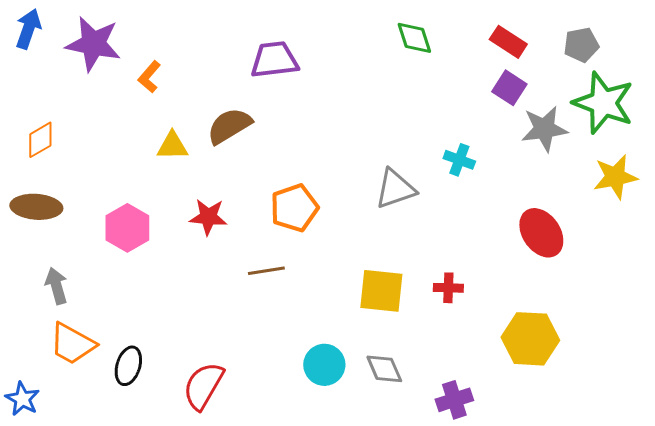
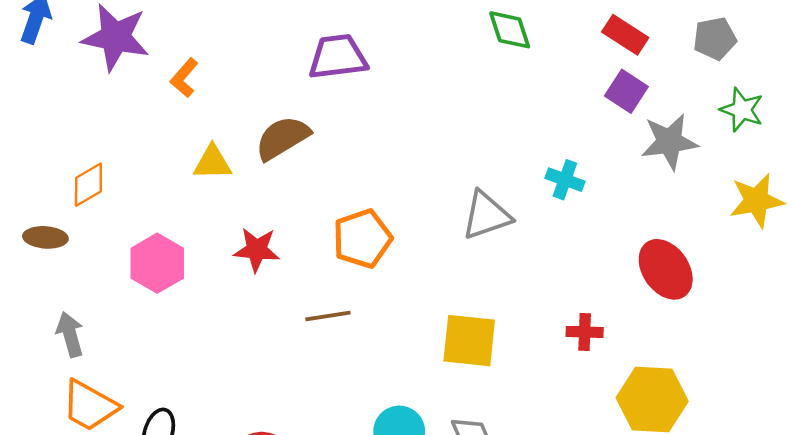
green star: (603, 103) -> (742, 110), size x0.6
orange diamond: (40, 140) -> (88, 185), moved
brown ellipse: (36, 207) -> (45, 237), size x0.7
red cross: (448, 288) -> (585, 332), moved

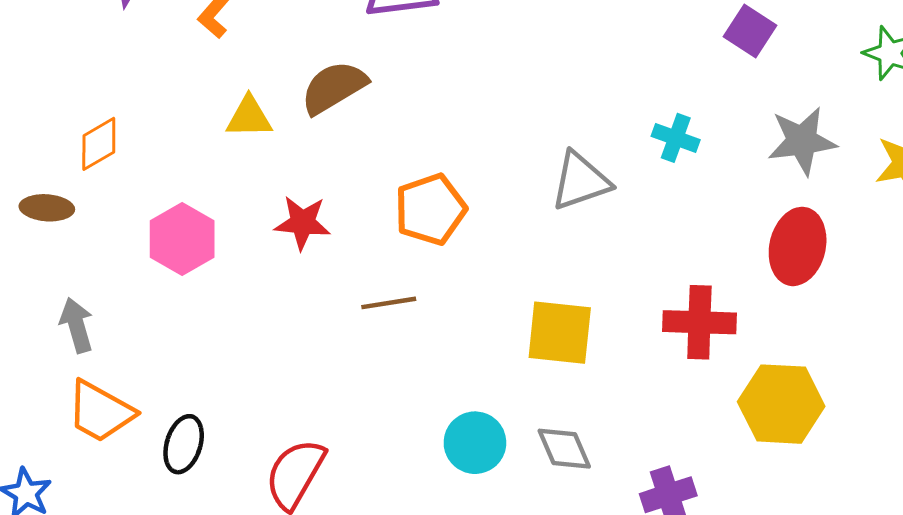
gray star: (669, 142) -> (802, 141), moved
red ellipse: (666, 269) -> (798, 246), turned 48
red cross: (585, 332) -> (699, 322), size x1.6

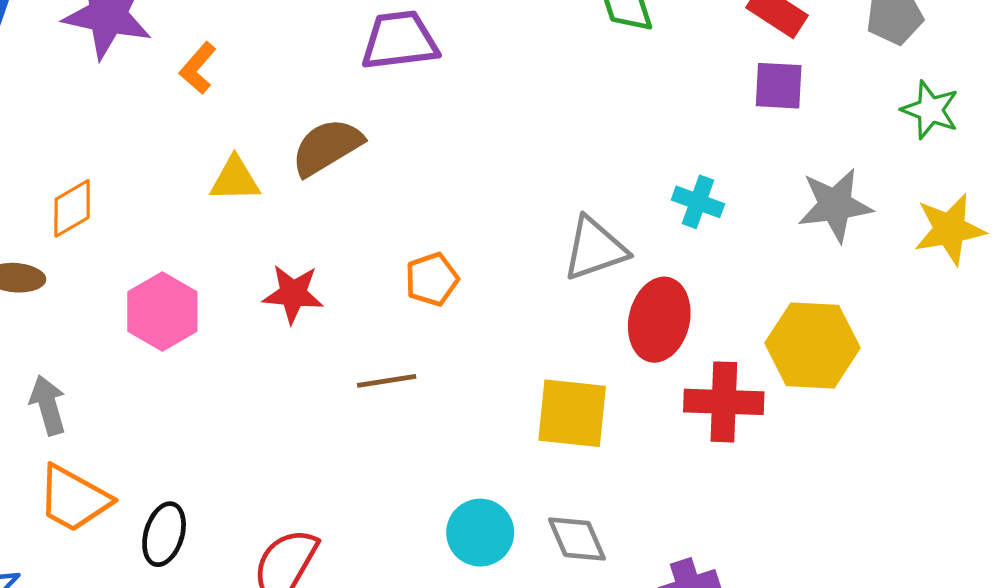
purple square: (750, 31) -> (779, 86), turned -30
orange pentagon: (430, 209) -> (432, 279), size x0.7
red ellipse: (798, 246) -> (659, 320), moved
yellow hexagon: (781, 404) -> (812, 345), moved

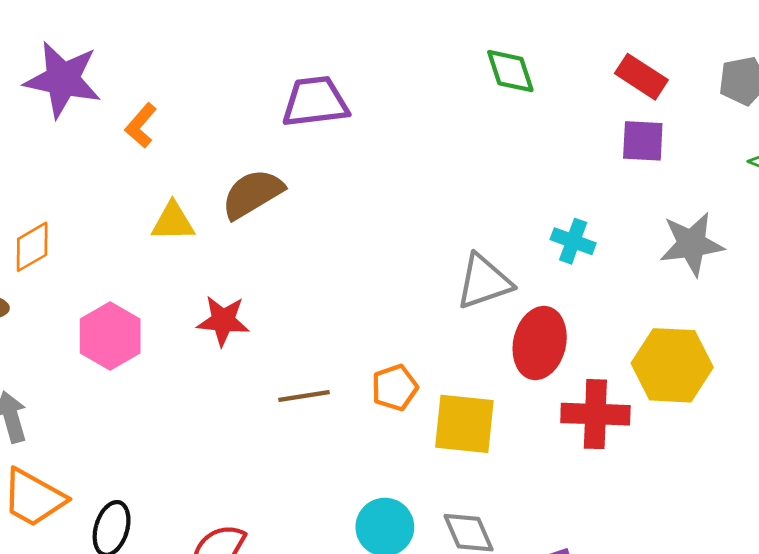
orange pentagon: (432, 279) -> (395, 388), moved

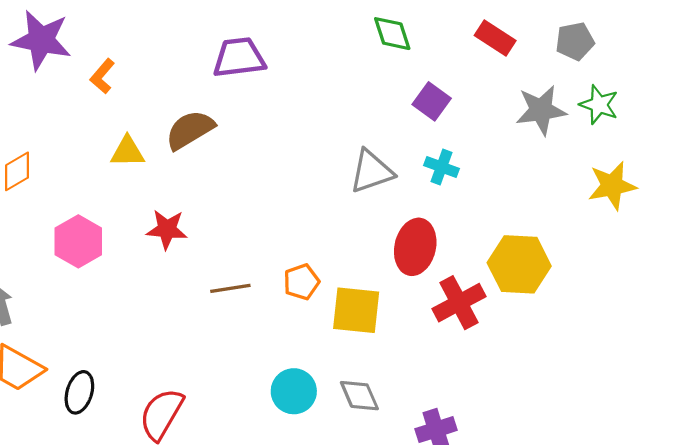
purple square: (643, 141) -> (432, 101), moved, turned 33
gray star: (692, 244) -> (541, 110), moved
gray triangle: (484, 282) -> (371, 171), moved
red cross: (595, 414) -> (459, 303), turned -30

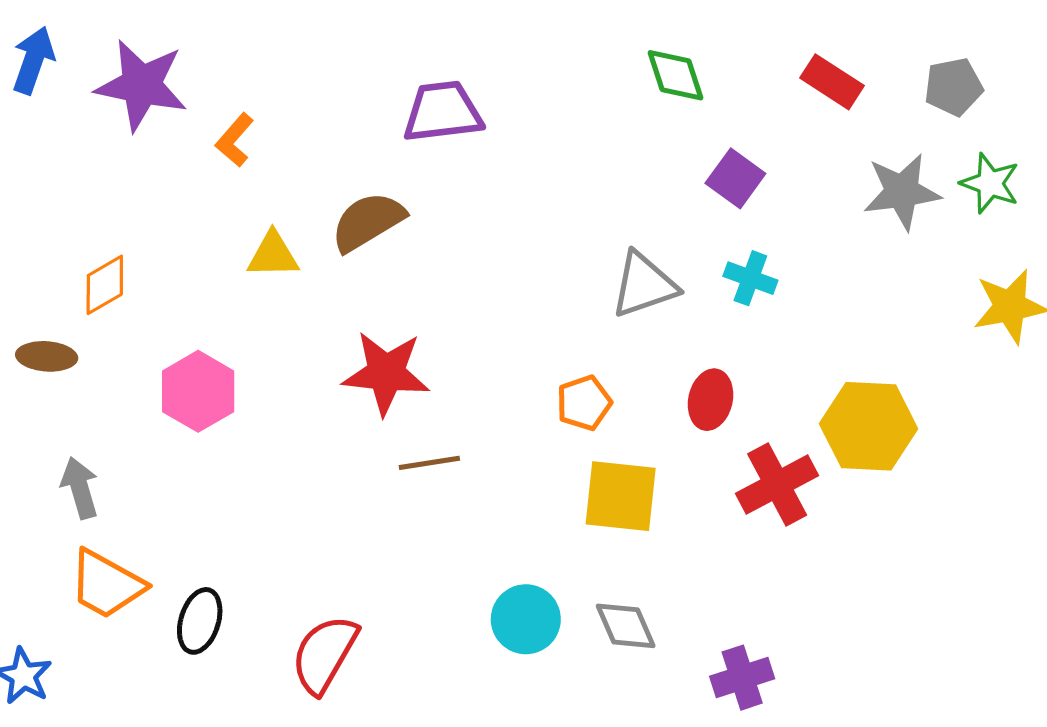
red star: (167, 229) -> (386, 373), moved, size x1.4
red ellipse: (415, 247) -> (711, 400), size x0.7
orange pentagon: (301, 282) -> (584, 403), moved

